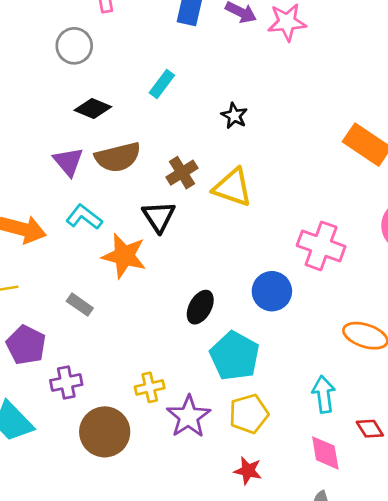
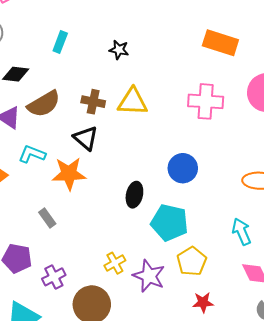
brown cross: (182, 173) -> (93, 102), turned -30
pink cross: (321, 246) -> (206, 101), moved
gray rectangle: (80, 305) -> (47, 218), turned 36

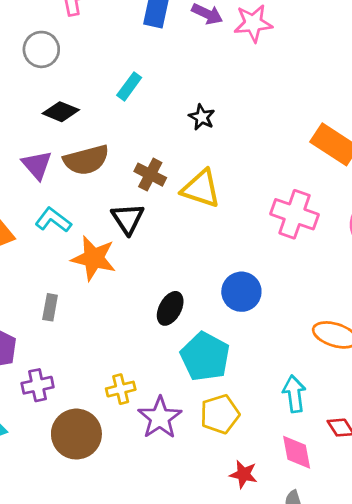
gray rectangle: (47, 218) -> (50, 307), turned 30
red star: (203, 302) -> (243, 474), moved

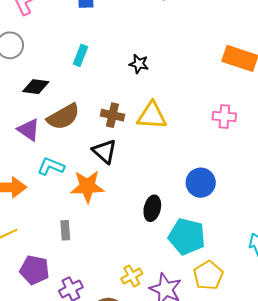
pink cross: (294, 214) -> (224, 117), size x0.7

